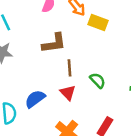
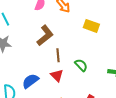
yellow rectangle: (98, 23) -> (91, 26), moved
brown L-shape: (54, 43) -> (45, 35), turned -30

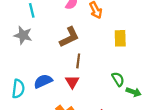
yellow rectangle: (91, 26) -> (120, 38), turned 56
green semicircle: (81, 65) -> (118, 79), moved

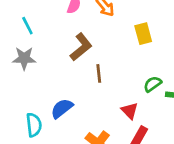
green semicircle: (118, 79) -> (152, 84), turned -80
red triangle: (72, 82) -> (130, 111), moved

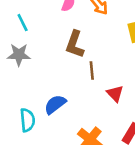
brown L-shape: (81, 47) -> (75, 44), turned 148
red triangle: (130, 111) -> (115, 94), moved

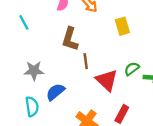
gray star: (19, 55) -> (34, 71), moved
red triangle: (115, 94) -> (107, 80), size x1.5

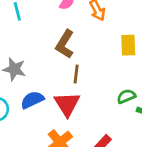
red triangle: (107, 80) -> (67, 104), moved

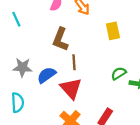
blue semicircle: (32, 100) -> (47, 75), moved

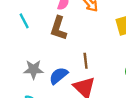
brown L-shape: (60, 39) -> (58, 28), moved

